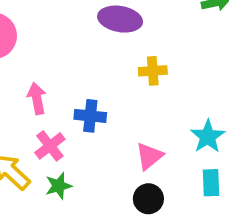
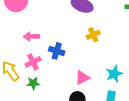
yellow cross: (153, 71) -> (93, 35), turned -32
pink arrow: (37, 98) -> (31, 36), turned -91

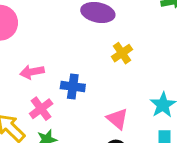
pink triangle: (82, 78) -> (117, 119), turned -42

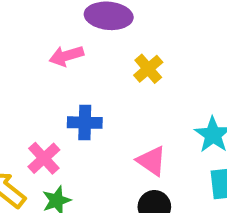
pink arrow: (32, 72) -> (66, 56), moved

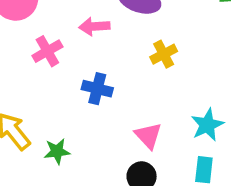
pink cross: (44, 158) -> (47, 51), moved

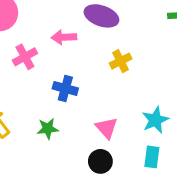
green star: (57, 151) -> (48, 129), moved

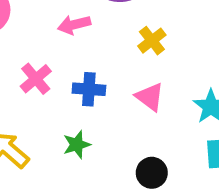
pink cross: (25, 57) -> (36, 79), moved
pink triangle: (107, 128) -> (150, 97), moved

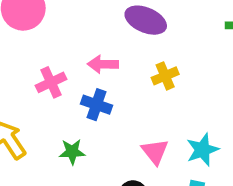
pink arrow: (74, 25) -> (103, 64), moved
pink triangle: (150, 97) -> (155, 152), moved

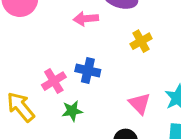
pink arrow: (103, 64) -> (86, 19), moved
pink cross: (51, 82) -> (54, 81), moved

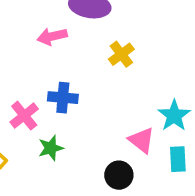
pink triangle: (140, 104) -> (142, 140), moved

